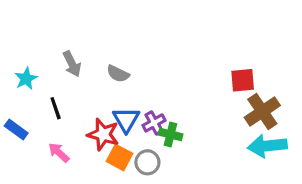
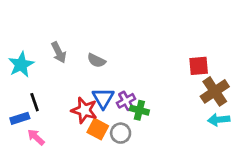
cyan star: (26, 79) -> (21, 65), size x1.4
black line: (56, 108) -> (35, 102), moved
blue rectangle: (16, 129) -> (20, 118), moved, turned -54
cyan arrow: (267, 146) -> (219, 120), size x0.7
pink arrow: (59, 152) -> (36, 137), moved

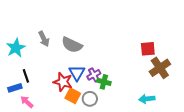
gray semicircle: (96, 60) -> (72, 45), size x1.5
cyan arrow: (219, 120) -> (147, 99), moved

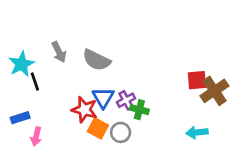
red square: (148, 49) -> (197, 80), moved
black line: (26, 76) -> (35, 81), moved
pink arrow: (27, 102) -> (36, 136), turned -120

